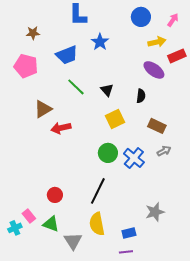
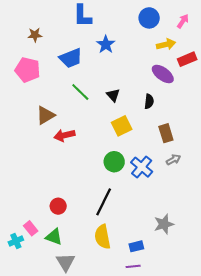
brown rectangle: (157, 126) -> (166, 133), turned 48
gray triangle: (73, 241) -> (66, 262), moved

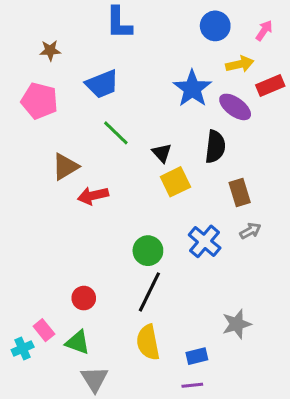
blue star: (106, 44) -> (192, 89), moved, size x1.4
black triangle: (113, 95) -> (162, 153), moved
black semicircle: (149, 101) -> (215, 147), size x1.5
green circle: (114, 162) -> (148, 251), moved

